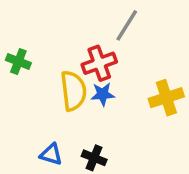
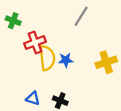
green cross: (18, 61) -> (13, 21), moved
red cross: (99, 63) -> (35, 43), moved

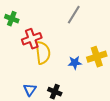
blue star: (66, 60) -> (75, 63), moved
blue triangle: (33, 98) -> (30, 90), turned 48

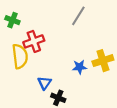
yellow semicircle: (43, 53) -> (20, 56), moved
blue triangle: (30, 90) -> (44, 83), moved

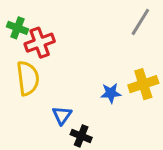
gray line: (78, 16) -> (140, 22), moved
red cross: (34, 41) -> (40, 43), moved

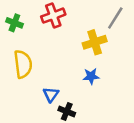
red cross: (40, 43) -> (53, 16), moved
yellow cross: (143, 84) -> (95, 42), moved

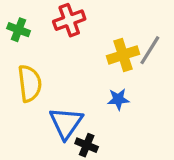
gray line: (115, 18) -> (150, 50), moved
blue triangle: (51, 95) -> (66, 123), size x1.6

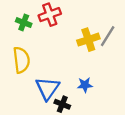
green cross: (19, 30) -> (24, 23), moved
blue star: (118, 99) -> (85, 85), moved

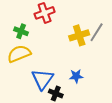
green cross: (24, 23) -> (21, 31), moved
yellow semicircle: (21, 60) -> (19, 54), turned -105

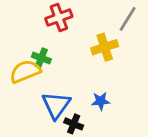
green cross: (21, 31) -> (41, 58), moved
gray line: (97, 32) -> (128, 19), moved

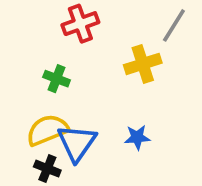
yellow semicircle: (25, 71) -> (47, 130), moved
black cross: (74, 124) -> (47, 169), moved

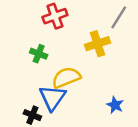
yellow semicircle: (47, 130) -> (66, 77), moved
blue star: (137, 137) -> (115, 105), moved, turned 30

